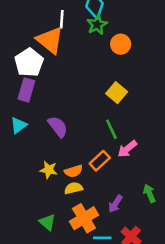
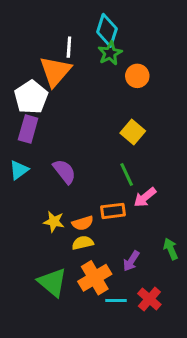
orange triangle: (50, 40) -> (55, 71), turned 32
orange rectangle: (100, 161) -> (113, 211), turned 36
green triangle: (47, 222) -> (52, 282), size x1.5

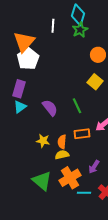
orange triangle: (55, 71) -> (24, 42), moved
orange circle: (137, 76) -> (98, 55), moved
purple rectangle: (28, 129) -> (19, 89), moved
green line: (127, 175) -> (77, 106), moved
orange semicircle: (83, 223) -> (62, 142), turned 112

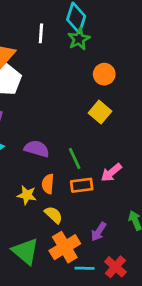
green line: (77, 106) -> (75, 159), moved
purple semicircle: (50, 108) -> (37, 149), turned -36
orange semicircle: (62, 142) -> (48, 184), moved
yellow semicircle: (62, 155) -> (54, 215), turned 56

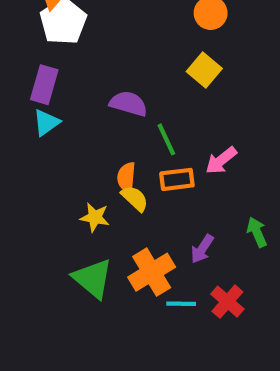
purple semicircle: (37, 149) -> (128, 104), moved
yellow star: (27, 195) -> (95, 217), moved
yellow semicircle: (54, 215) -> (135, 198), moved

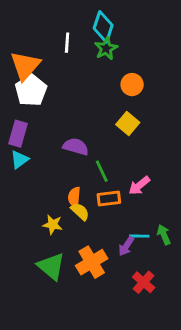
cyan line: (181, 304) -> (139, 236), moved

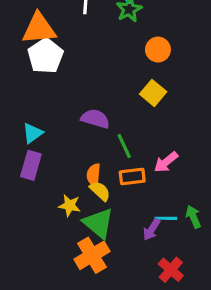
orange triangle: (25, 66) -> (39, 29), turned 44
purple rectangle: (18, 134) -> (31, 165), moved
orange cross: (92, 262) -> (92, 255), moved
green triangle: (51, 266) -> (98, 223), moved

